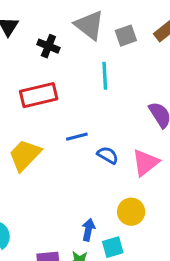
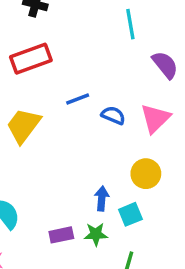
cyan line: (105, 76) -> (130, 24), moved

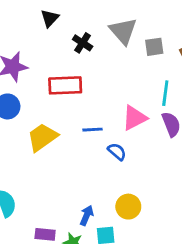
cyan line: (130, 24) -> (165, 93), moved
pink triangle: (155, 118) -> (135, 118), moved

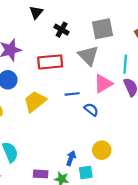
gray triangle: (123, 31) -> (88, 56), moved
gray square: (154, 47) -> (102, 29), moved, size x1.5

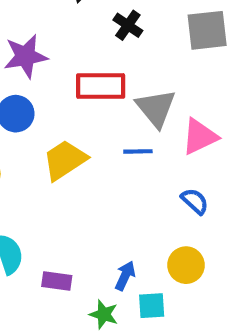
gray triangle: (88, 56) -> (156, 108), moved
blue semicircle: (91, 110) -> (195, 201), moved
purple rectangle: (41, 174) -> (57, 281), moved

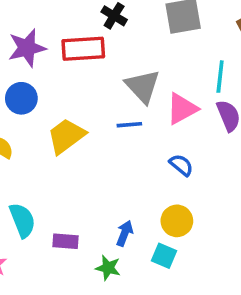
red rectangle: (101, 86) -> (83, 49), moved
cyan square: (152, 306) -> (164, 256), moved, turned 30

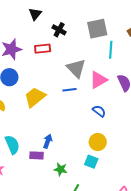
red rectangle: (83, 49) -> (43, 49), size x0.7
cyan line: (220, 77) -> (111, 50), moved
blue arrow: (125, 233) -> (48, 141), moved

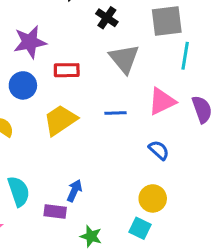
red rectangle: (43, 49) -> (67, 70), moved
gray triangle: (76, 68) -> (124, 59), moved

